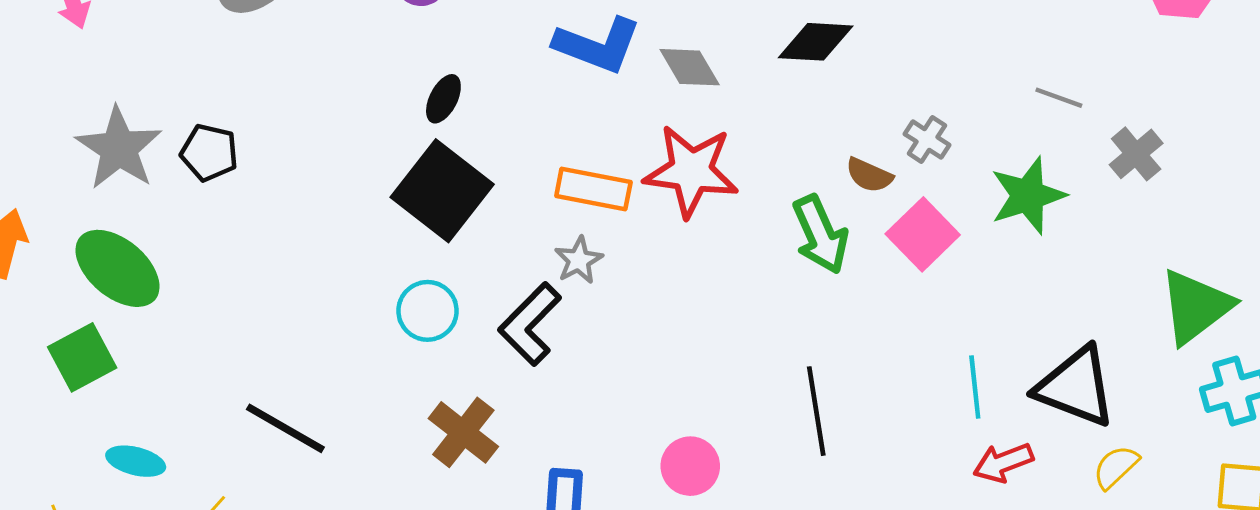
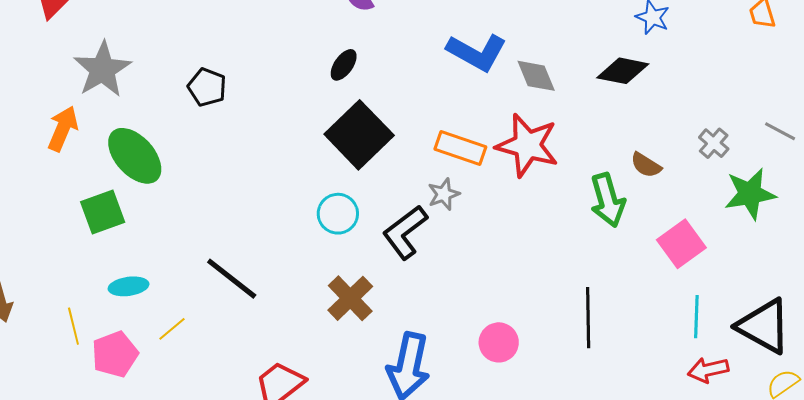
black ellipse: (443, 99) -> (344, 65), moved
gray cross: (927, 139) -> (714, 143), moved
gray star: (119, 148) -> (102, 69), moved
pink square: (923, 234) -> (681, 244), moved
cyan ellipse: (136, 461) -> (129, 286), turned -30

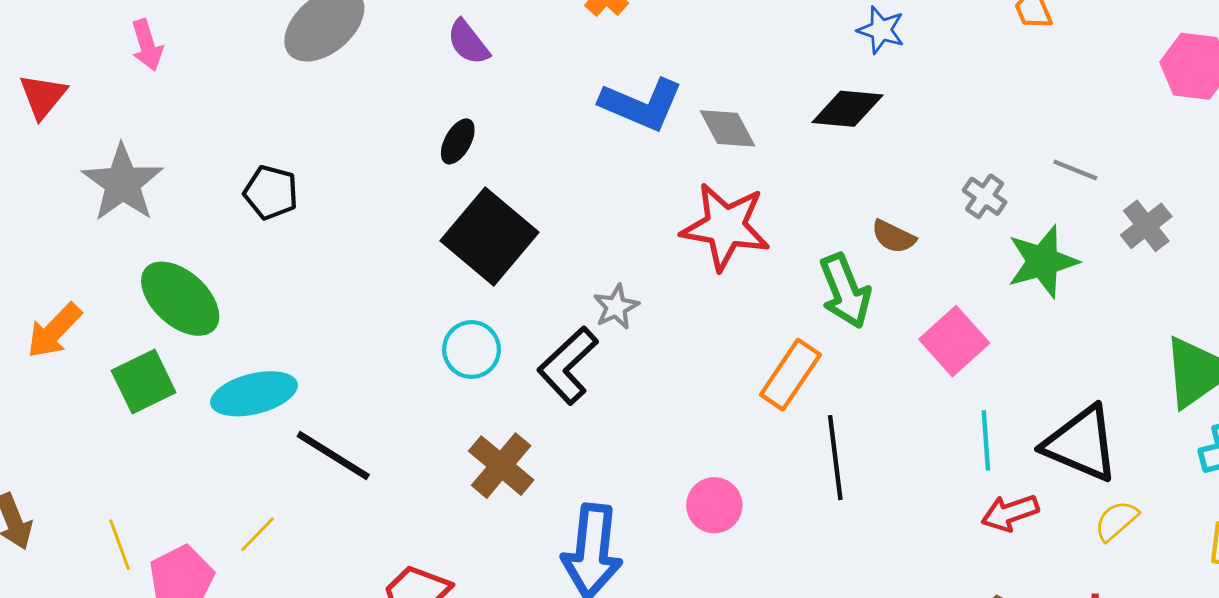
orange arrow: (63, 129) -> (54, 331), moved, turned -153
orange rectangle: (460, 148) -> (790, 375), moved, turned -69
cyan ellipse: (129, 286) -> (254, 394), moved, size x1.5

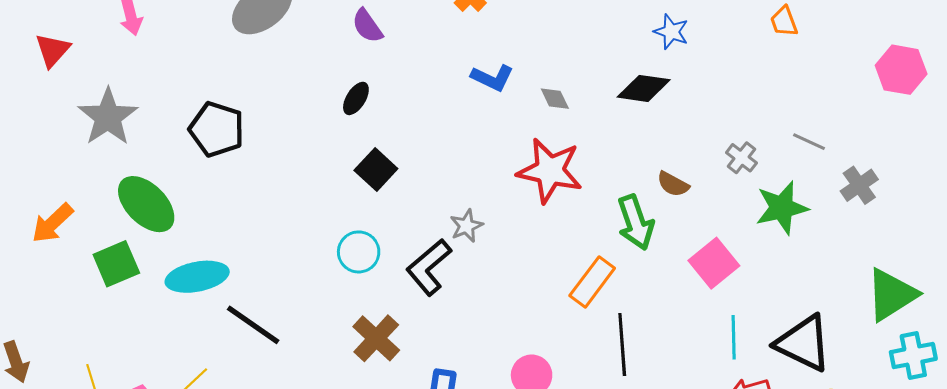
blue L-shape: (641, 104) -> (492, 78), size x0.7
gray diamond: (727, 128) -> (555, 99), size x0.7
black pentagon: (271, 192) -> (217, 129), size x1.4
black square: (489, 237) -> (376, 170), size x0.6

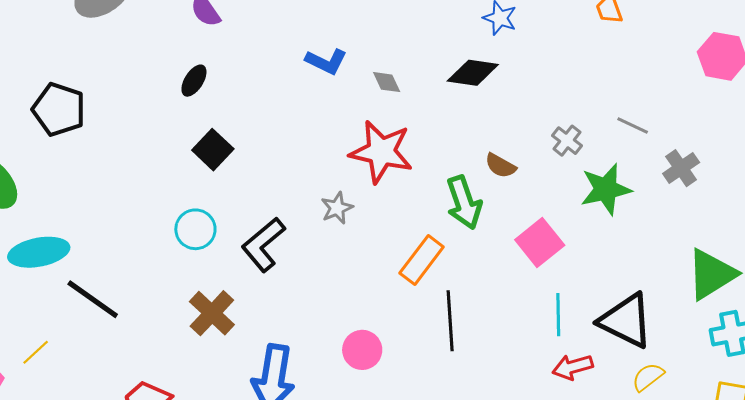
gray star: (466, 226) -> (337, 208), moved

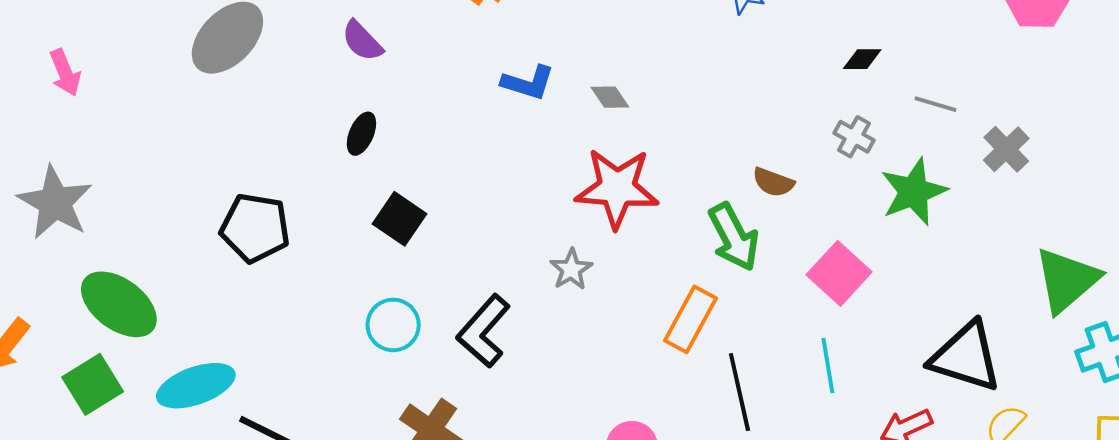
black diamond: (473, 73) -> (862, 59), moved, size x0.6
black pentagon: (59, 109) -> (255, 228), moved
cyan line: (558, 315) -> (828, 366), moved

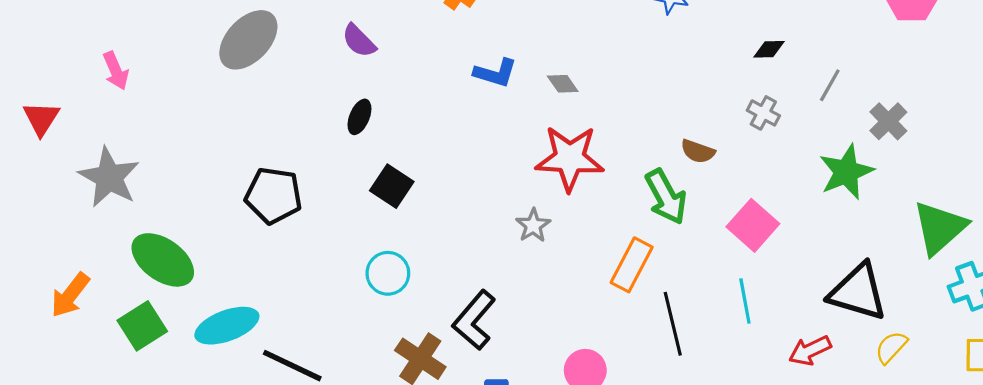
gray line: (936, 104) -> (830, 85), turned -76
green star: (914, 192) -> (846, 172), moved
black L-shape: (484, 331) -> (474, 320), moved

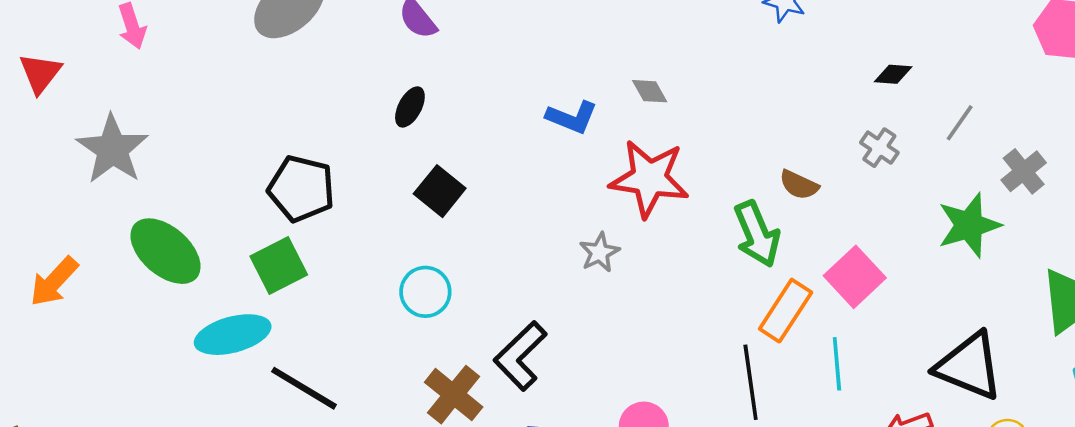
blue L-shape: (495, 73) -> (572, 117), moved
orange rectangle: (632, 265) -> (786, 311), moved
green square: (142, 326) -> (279, 266), moved

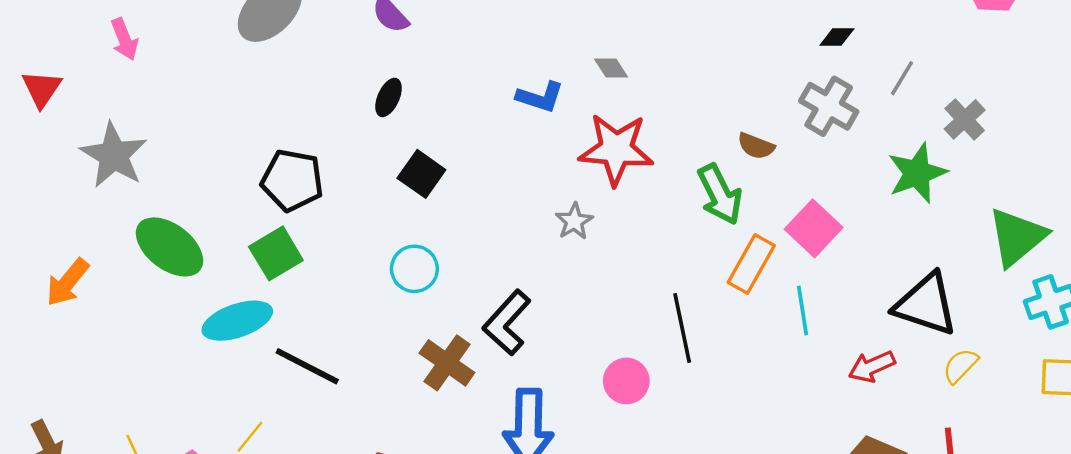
gray cross: (879, 148) -> (829, 106), size x1.6
black line: (751, 382) -> (682, 328), moved

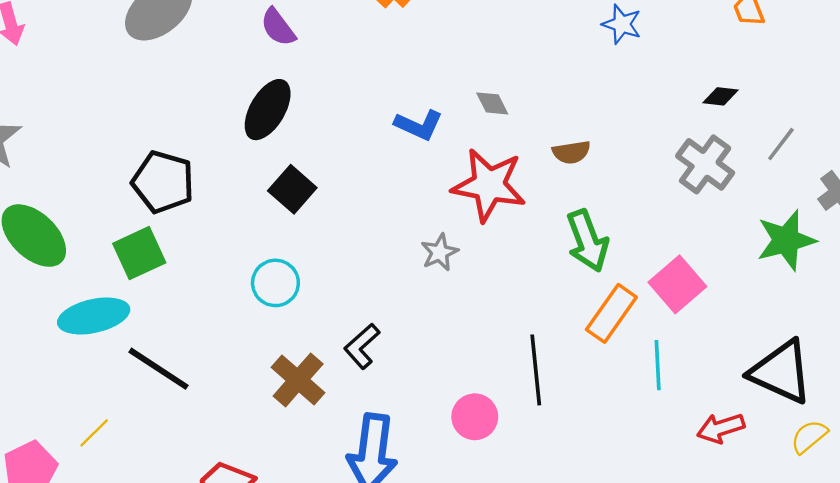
black ellipse: (388, 97) -> (268, 110), size x1.6
brown semicircle: (756, 146) -> (571, 152), moved, turned -36
black L-shape: (507, 323) -> (362, 346), size x0.7

